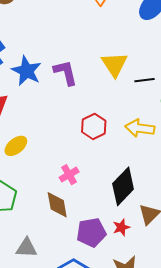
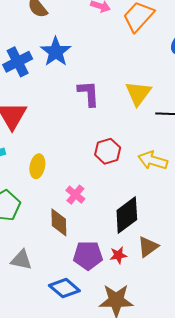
blue star: (26, 71) -> (56, 52), moved
yellow ellipse: (16, 146) -> (37, 166), moved, turned -50
pink cross: (69, 175) -> (75, 195), turned -30

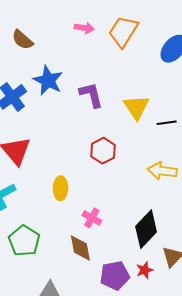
purple L-shape: (89, 93) -> (91, 95), moved
red hexagon: (108, 151) -> (103, 151), moved
yellow ellipse: (37, 166) -> (61, 188), moved

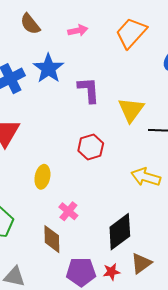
pink arrow: (84, 28) -> (78, 31), moved, turned -30

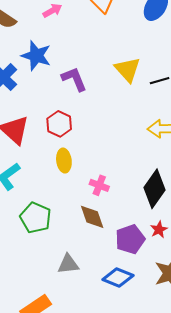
purple L-shape: (89, 90) -> (74, 79), moved
red hexagon: (91, 147) -> (59, 124), moved

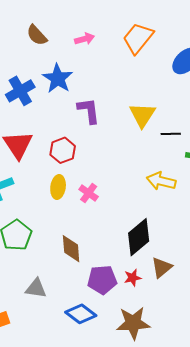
pink cross: (99, 185) -> (89, 193), moved

